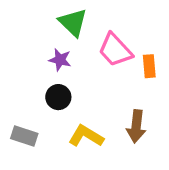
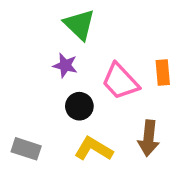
pink trapezoid: (115, 50) -> (120, 81), moved
black circle: (58, 97) -> (79, 106), moved

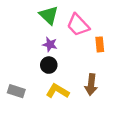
purple star: (65, 65) -> (50, 44), moved
pink trapezoid: (120, 81) -> (78, 25), moved

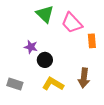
purple star: (50, 44) -> (31, 47), moved

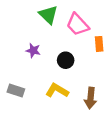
black circle: (45, 60) -> (66, 60), moved
brown arrow: (84, 78) -> (91, 98), moved

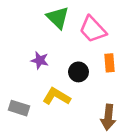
orange rectangle: (99, 44) -> (109, 63), moved
yellow L-shape: (57, 91) -> (57, 96), moved

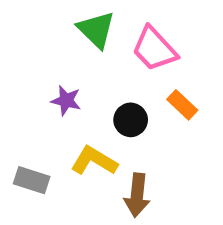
orange rectangle: (109, 63) -> (182, 105), turned -42
brown arrow: (108, 117) -> (137, 195), moved

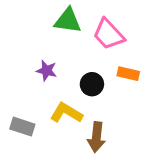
green triangle: (96, 30) -> (68, 21), turned -36
orange rectangle: (182, 105) -> (128, 74), turned -30

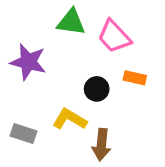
purple star: (47, 71) -> (28, 62), moved, size x1.6

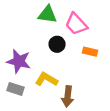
purple star: (28, 62) -> (19, 61), moved
black circle: (97, 89) -> (57, 44), moved

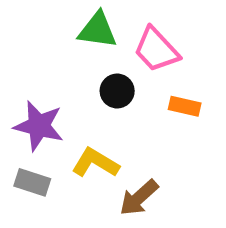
brown arrow: (68, 96) -> (139, 198), turned 42

